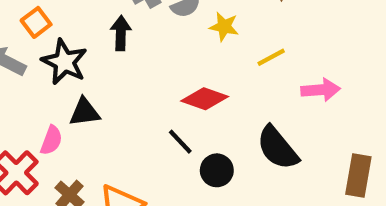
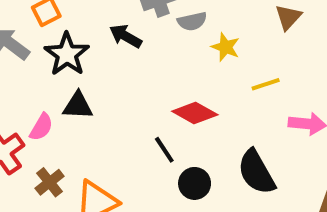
black arrow: (121, 33) -> (126, 36), turned -72

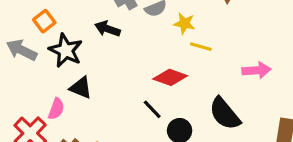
yellow line: (266, 84) -> (201, 47), moved, turned 45
black triangle: (78, 106) -> (81, 88), turned 30

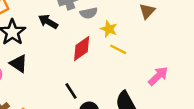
pink arrow: (257, 70) -> (158, 76), turned -50
red diamond: (170, 77) -> (82, 49), moved, turned -65

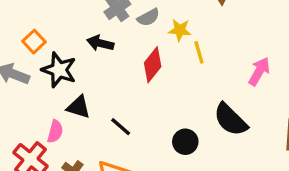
yellow line: (118, 49) -> (199, 52), turned 63
black line: (71, 91) -> (121, 127), moved

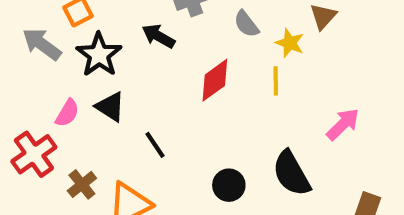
gray semicircle: (148, 17) -> (246, 24), moved, turned 65
yellow star: (180, 30) -> (290, 43), moved
pink semicircle: (55, 131) -> (67, 113), moved

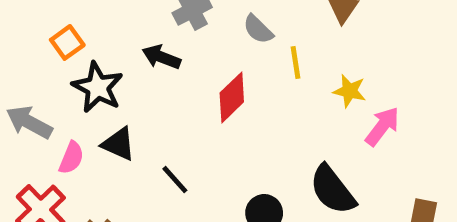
yellow star: (290, 43) -> (350, 91), moved
gray arrow: (42, 44) -> (29, 122), moved
yellow line: (276, 81) -> (296, 62), moved

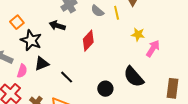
yellow line: (296, 62) -> (117, 13), moved
black triangle: (119, 144) -> (42, 64), turned -42

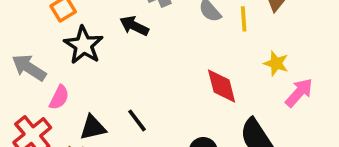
red diamond: (88, 41) -> (222, 86), moved, turned -65
black triangle: (42, 64) -> (93, 128), moved

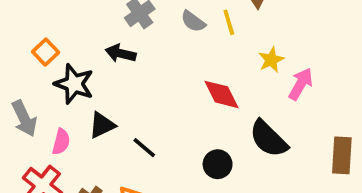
yellow star: (276, 63) -> (271, 60), turned -30
gray arrow: (29, 68) -> (24, 118), turned -136
black triangle: (93, 128) -> (102, 125), moved

